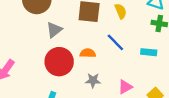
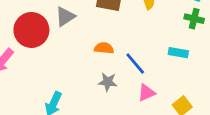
blue line: (115, 42) -> (135, 63), moved
red circle: (59, 62) -> (31, 30), moved

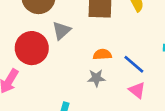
gray star: (108, 82) -> (96, 78), moved
pink triangle: (147, 93) -> (137, 90), moved, turned -48

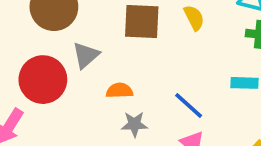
orange semicircle: (102, 54) -> (119, 91), moved

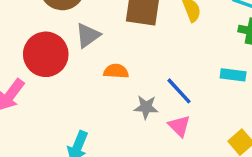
gray star: (134, 124) -> (146, 107), moved

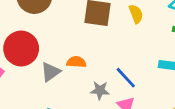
gray triangle: (88, 35) -> (51, 72), moved

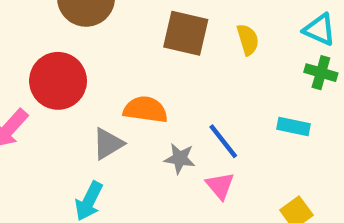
orange semicircle: (76, 62) -> (145, 110), size x1.4
gray triangle: (51, 72) -> (108, 144), moved

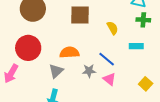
yellow semicircle: (248, 40) -> (113, 28), moved

